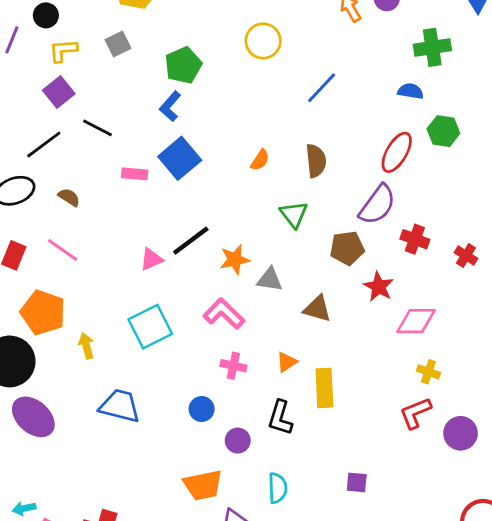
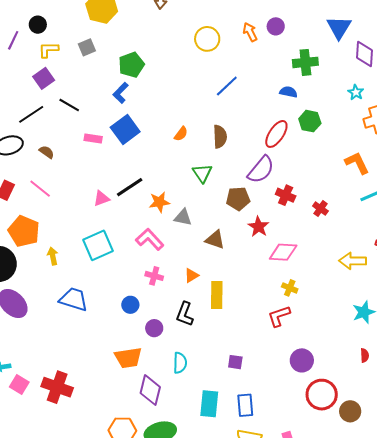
yellow circle: (263, 41) -> (207, 39), moved
purple circle: (461, 433) -> (302, 360), moved

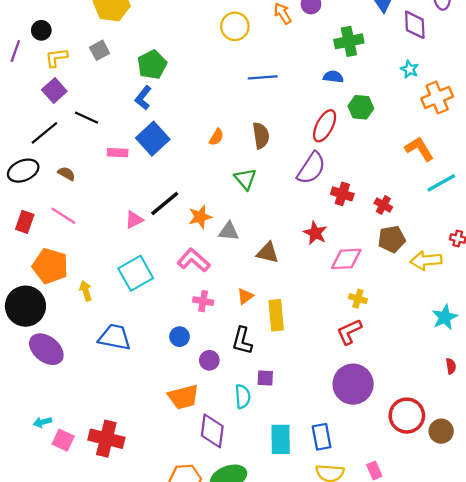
blue line: (227, 86) -> (263, 77), turned 45
brown pentagon: (238, 199) -> (392, 239), moved
purple circle: (302, 360) -> (353, 384), moved, size x1.5
purple square: (235, 362) -> (265, 378), moved

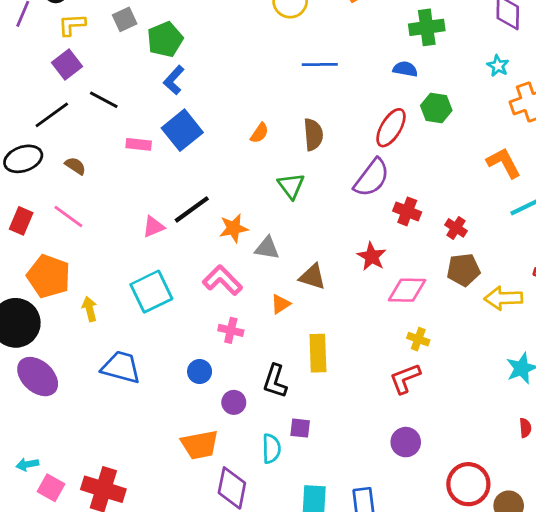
green pentagon: (152, 65) -> (165, 39), moved
orange triangle: (245, 296) -> (281, 304), moved
purple circle: (353, 384) -> (406, 442), size x0.6

